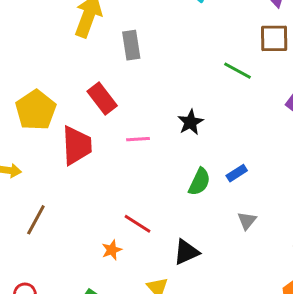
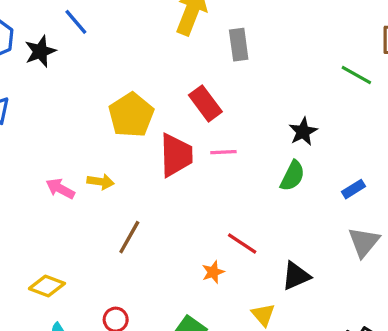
pink line: (138, 139) -> (223, 152), moved
green semicircle: (199, 182) -> (292, 176), moved
gray triangle: (247, 221) -> (364, 242), size x1.5

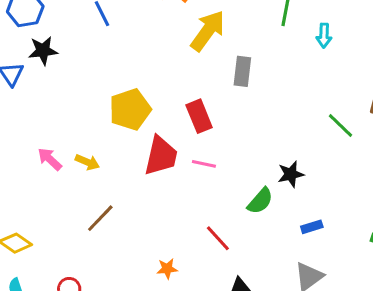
black star: (40, 51) -> (43, 51), moved
black star: (303, 132) -> (291, 174), moved
red line: (242, 243) -> (218, 238), moved

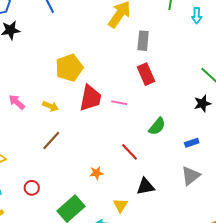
red rectangle: (199, 116) -> (146, 74), moved
yellow arrow: (87, 162) -> (51, 106), moved
black star: (291, 174) -> (202, 104), moved

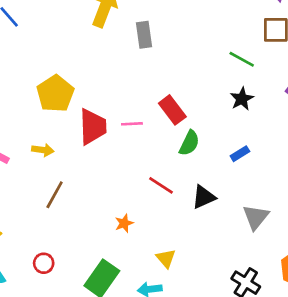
red rectangle: (146, 74) -> (172, 110), moved
gray triangle: (191, 176) -> (256, 217), moved
black triangle: (145, 187) -> (204, 197), moved

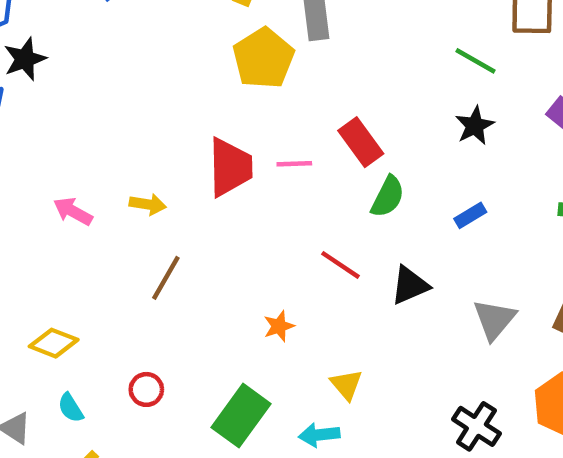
yellow pentagon: (55, 94) -> (263, 58), moved

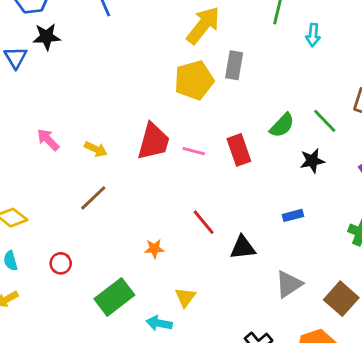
green semicircle: (388, 197) -> (282, 125), moved

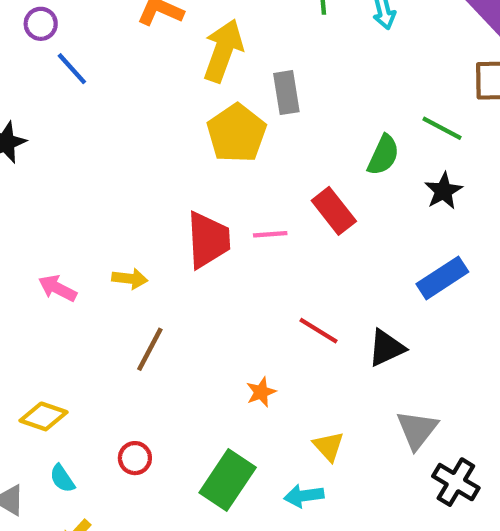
blue rectangle: (293, 215) -> (442, 278), size x1.6
gray triangle: (289, 284) -> (417, 430), moved

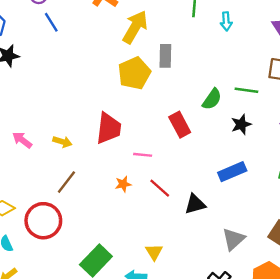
green line: (442, 128) -> (246, 90), turned -30
pink line: (270, 234) -> (143, 155), moved
orange star: (261, 392) -> (123, 184), moved
gray triangle: (417, 430) -> (233, 239), moved
red circle: (135, 458) -> (43, 221), moved, size x2.0

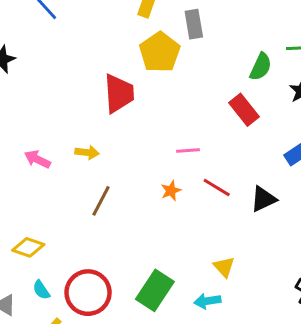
red rectangle: (180, 125) -> (244, 110), moved
red trapezoid: (109, 128) -> (119, 93), moved
red circle: (43, 221) -> (88, 293), moved

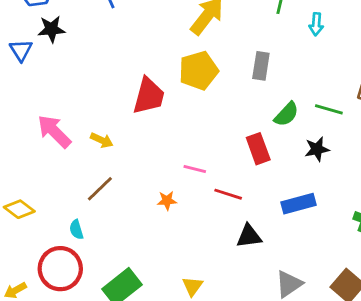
gray rectangle: (194, 24) -> (261, 66), moved
pink arrow: (37, 159) -> (54, 131), size x1.5
red line: (217, 187) -> (228, 194), moved, turned -32
cyan semicircle: (41, 290) -> (76, 230), moved

